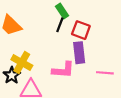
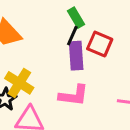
purple rectangle: (79, 53) -> (76, 56), moved

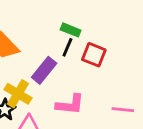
green rectangle: (76, 18) -> (71, 30), turned -36
purple rectangle: (76, 56) -> (44, 70), moved, turned 44

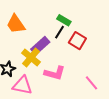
yellow cross: (18, 94) -> (31, 57), moved
pink line: (123, 110) -> (91, 83), turned 35

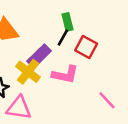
green rectangle: (64, 20) -> (68, 22), turned 48
pink L-shape: (55, 73) -> (65, 75), moved

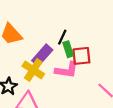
green rectangle: (68, 22) -> (68, 49), moved
red square: (86, 47) -> (81, 56), moved, turned -30

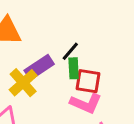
pink L-shape: (67, 70) -> (86, 103), moved

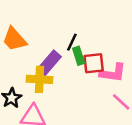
yellow cross: (23, 83) -> (39, 79), turned -30
pink L-shape: (86, 103) -> (113, 73), moved

